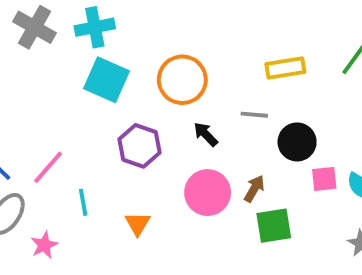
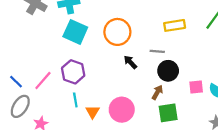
black circle: (297, 142) -> (168, 71), moved
purple hexagon: (140, 146) -> (73, 72), moved
pink circle: (208, 193) -> (122, 110), moved
cyan line: (83, 202) -> (75, 100), moved

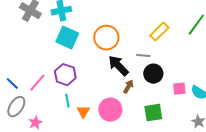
yellow rectangle: (175, 25) -> (159, 32), turned -36
black arrow: (130, 62) -> (118, 66), size x1.6
brown arrow: (157, 92) -> (128, 87), moved

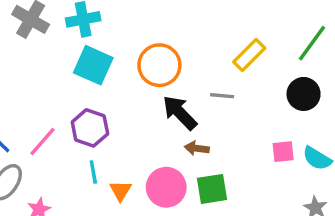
black circle: (153, 74) -> (304, 94), moved
brown arrow: (128, 87) -> (197, 148), turned -112
green square: (153, 113) -> (212, 189), moved

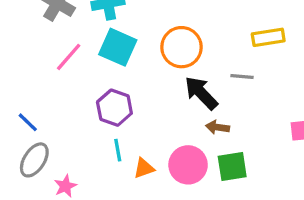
yellow rectangle: (249, 55) -> (268, 37), turned 36
pink line: (42, 141) -> (69, 57), moved
orange triangle: (120, 191) -> (144, 168), turned 40

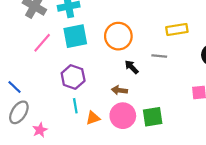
cyan square: (118, 47) -> (75, 36), turned -35
black arrow: (201, 93) -> (132, 67), size x0.6
brown arrow: (217, 127) -> (119, 90), moved

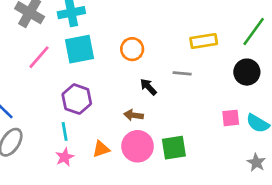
orange circle: (118, 36) -> (132, 49), size x0.7
cyan line: (75, 106) -> (65, 131), moved
pink star: (40, 130) -> (65, 157), moved

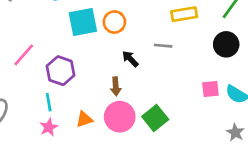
cyan square: (79, 49) -> (83, 22), moved
pink line: (39, 57) -> (24, 55), moved
brown arrow: (133, 115) -> (116, 86), turned -102
green square: (174, 148) -> (155, 118), turned -30

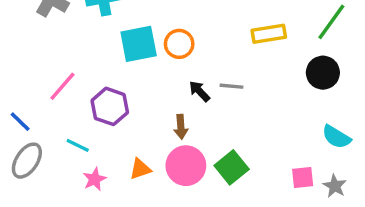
gray line: (163, 46) -> (232, 86), moved
pink square: (210, 89) -> (303, 177), moved
cyan line: (49, 102) -> (78, 145), moved, turned -54

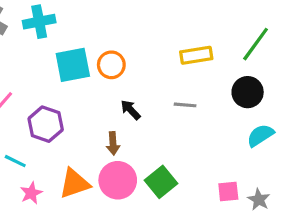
gray line: (232, 86) -> (185, 105), moved
cyan semicircle: (336, 137) -> (260, 135), moved, turned 116
orange triangle: (140, 169) -> (74, 183), size x1.5

